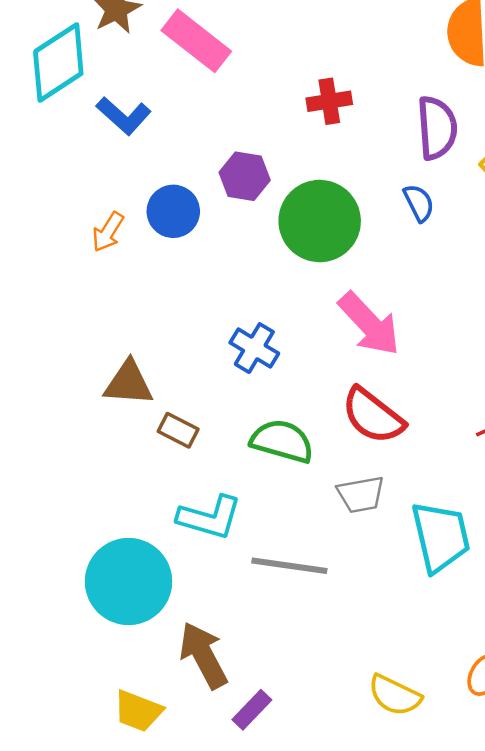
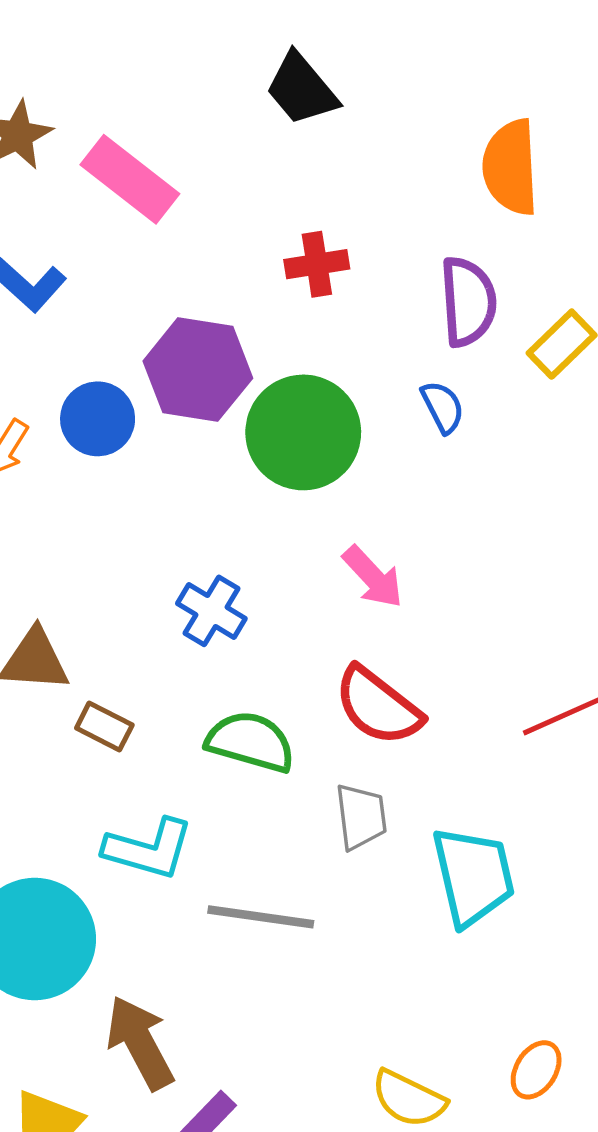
purple hexagon: (245, 176) -> (198, 370), size x1.5
pink arrow: (369, 324) -> (373, 577), size x0.7
gray trapezoid: (361, 494) -> (361, 817), turned -87

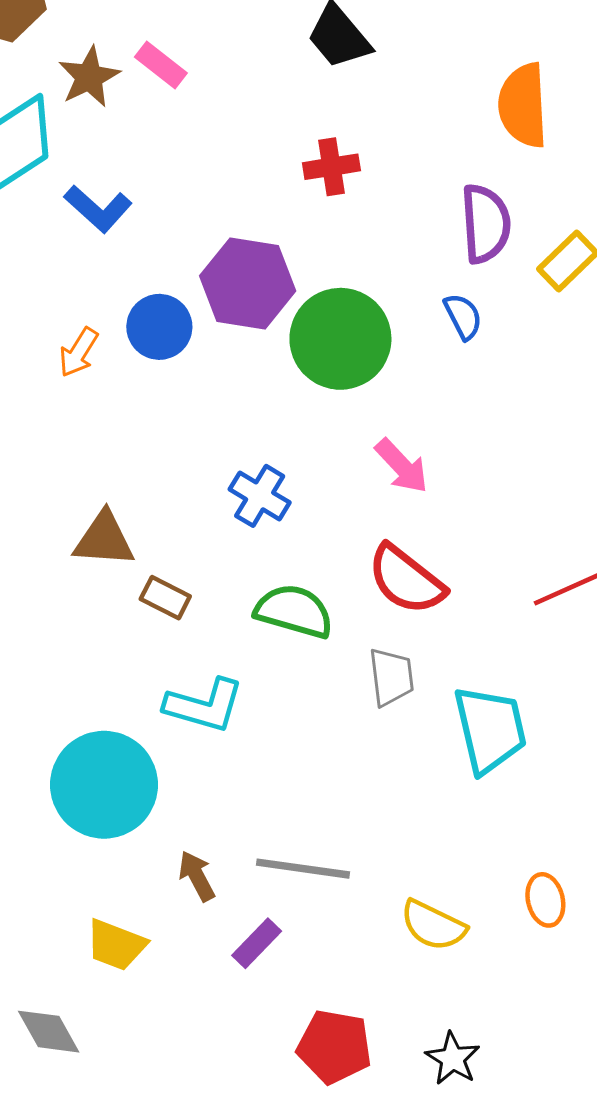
pink rectangle: (130, 179) -> (161, 65), moved, size x0.6
red cross: (317, 264) -> (331, 167), moved
gray line: (261, 917) -> (303, 869), moved
brown arrow: (140, 1043) -> (197, 876), size x0.6
orange ellipse: (536, 1070) -> (545, 900), turned -45

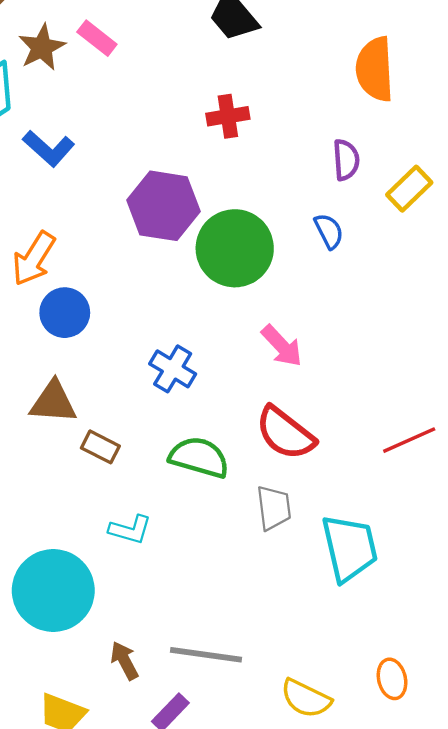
purple semicircle: (486, 224) -> (346, 160), size x0.7
blue circle: (159, 327) -> (65, 313), moved
orange arrow: (79, 352) -> (34, 259), size x1.4
cyan L-shape: (204, 705) -> (130, 530), size x0.7

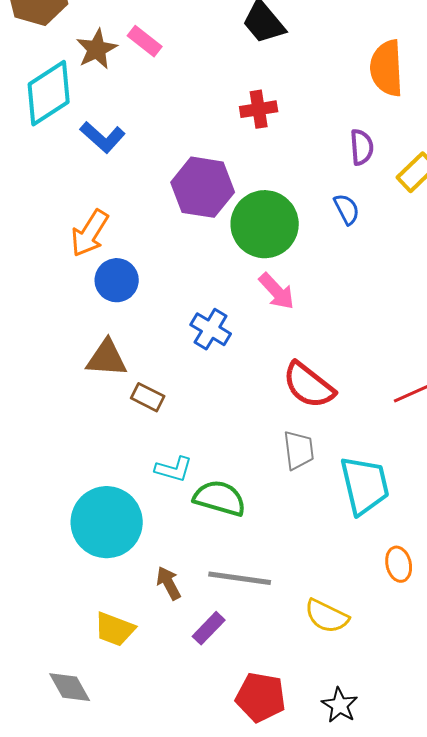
pink arrow: (282, 346) -> (277, 291), moved
green semicircle: (199, 457) -> (220, 498), moved
orange ellipse: (392, 679) -> (399, 564), moved

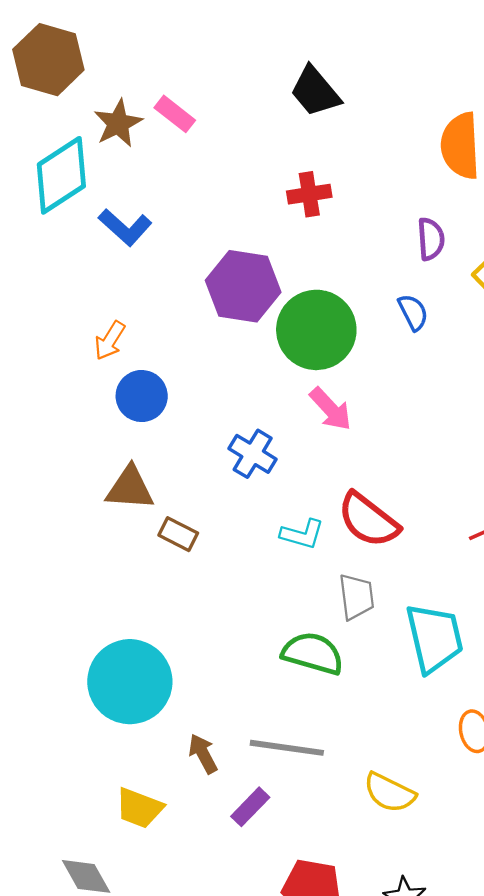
orange arrow: (90, 233) -> (110, 341), size x0.7
cyan L-shape: (174, 469) -> (302, 534), moved
green semicircle: (220, 498) -> (313, 653), moved

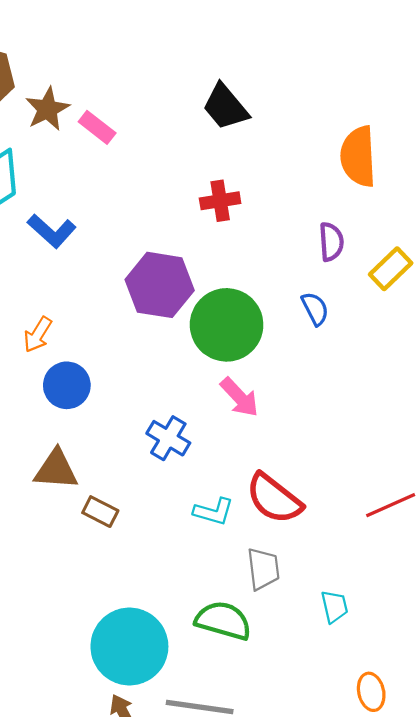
brown star: (118, 123) -> (47, 109), moved
cyan trapezoid: (434, 638) -> (334, 607), size x0.5
cyan circle: (130, 682) -> (129, 647), moved

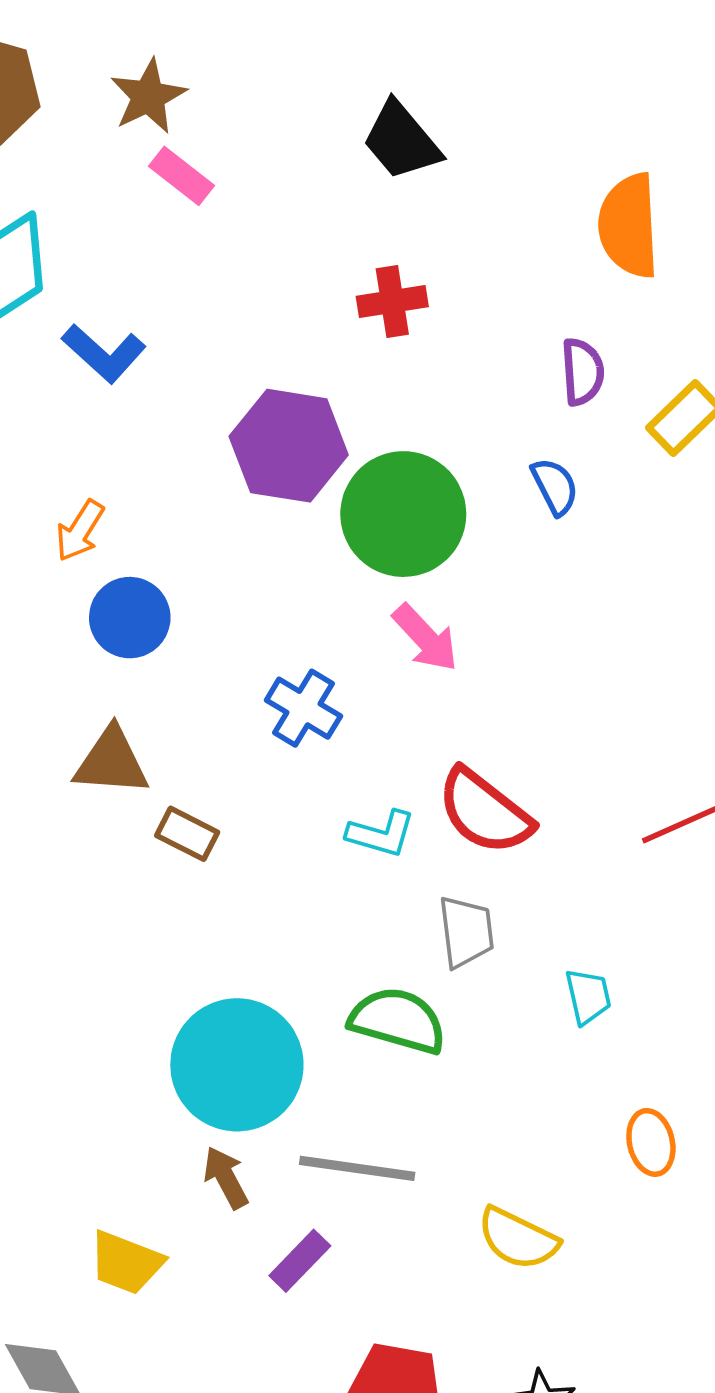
brown star: (47, 109) -> (148, 96), moved

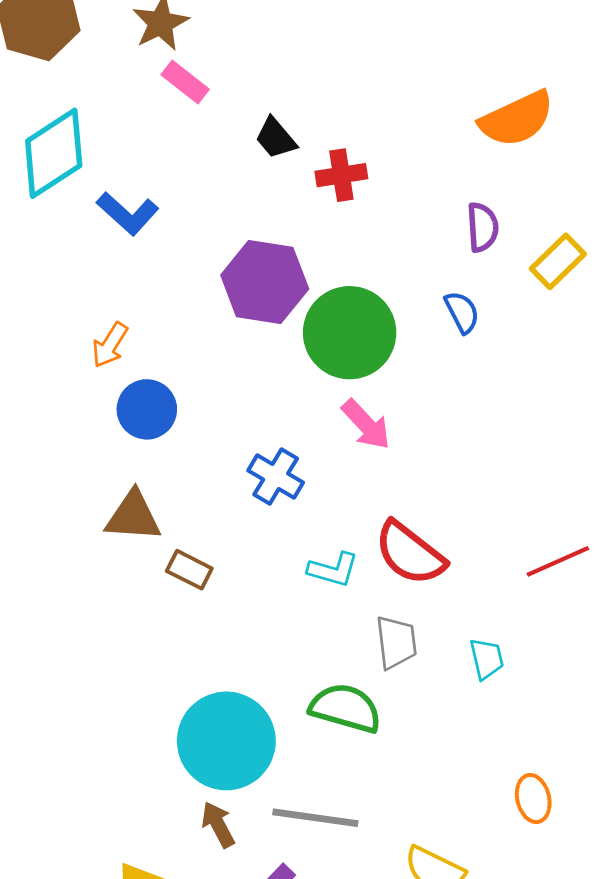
black trapezoid: (401, 141) -> (276, 138), moved, size x0.7
orange semicircle: (629, 226) -> (517, 119), turned -112
cyan trapezoid: (588, 996) -> (487, 659), moved

